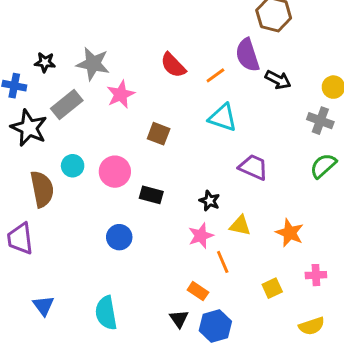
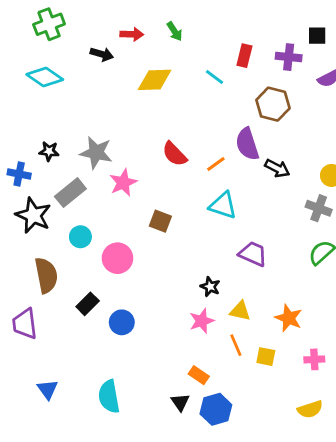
cyan circle: (73, 166) -> (80, 237), moved
black rectangle: (151, 195) -> (88, 304), moved, turned -60
orange line: (223, 262) -> (236, 345), moved
yellow square: (272, 288) -> (266, 357), moved, turned 36

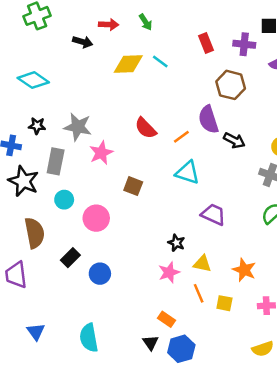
red rectangle: (244, 56) -> (206, 43), turned -36
cyan diamond: (45, 77) -> (33, 80), moved
cyan line: (214, 77) -> (160, 62), moved
gray rectangle: (70, 193) -> (56, 161), turned -40

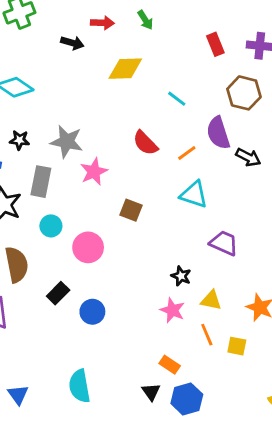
cyan line: (160, 62) -> (177, 99), moved
pink star: (169, 272) -> (172, 310), turned -30
blue triangle: (36, 332) -> (18, 395), moved

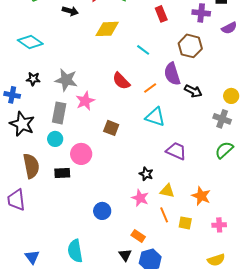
red rectangle: (215, 44) -> (161, 14), moved
gray rectangle: (41, 182) -> (59, 113), moved
black rectangle: (58, 293) -> (62, 173), moved, turned 42
blue circle: (92, 312) -> (102, 211), moved

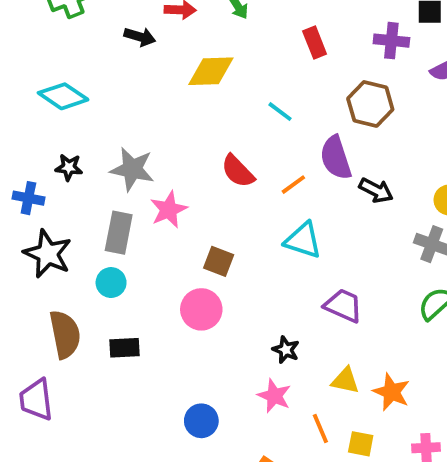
pink circle: (81, 154) -> (201, 309), moved
yellow triangle: (167, 191) -> (345, 380), moved

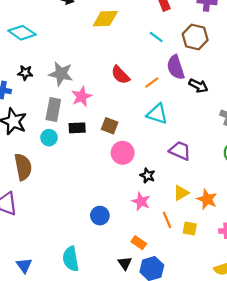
cyan line: (280, 112) -> (156, 37), moved
pink circle: (201, 309) -> (123, 153), moved
black rectangle: (124, 348) -> (77, 128), moved
yellow triangle: (345, 380) -> (181, 193), turned -42

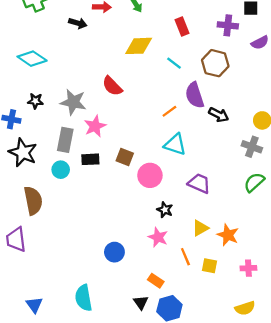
yellow diamond: (105, 19) -> (139, 46), moved
red semicircle: (120, 75) -> (112, 86), moved
pink circle: (123, 153) -> (150, 175), moved

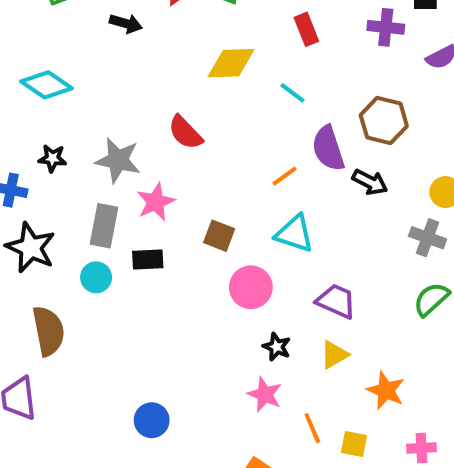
brown hexagon: (215, 63) -> (384, 121), moved
brown square: (125, 157) -> (219, 236), moved
yellow triangle: (200, 228) -> (334, 355), moved
blue circle: (114, 252) -> (152, 420), moved

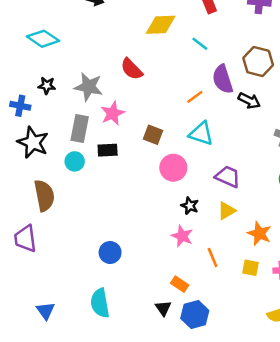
yellow square: (354, 444) -> (250, 268), moved

